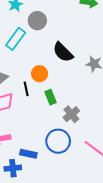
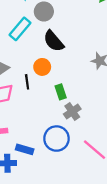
black semicircle: (63, 52) -> (54, 41), moved
green rectangle: (50, 97) -> (61, 92), moved

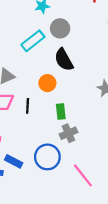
black line: (27, 82) -> (28, 106), moved

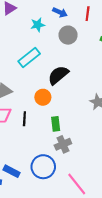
gray circle: (60, 28) -> (68, 35), moved
black semicircle: (64, 60) -> (58, 75), turned 80

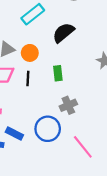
orange circle: (43, 97) -> (30, 53), moved
green rectangle: (56, 124) -> (58, 73), moved

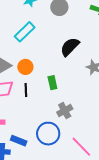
black semicircle: (63, 33) -> (70, 47), moved

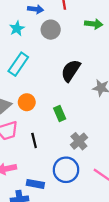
black line: (26, 90) -> (34, 140), moved

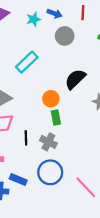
cyan star: (17, 28) -> (34, 19), moved
orange circle: (27, 102) -> (51, 99), moved
gray cross: (79, 141) -> (48, 142), moved, turned -35

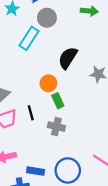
cyan rectangle: (27, 62) -> (29, 38), moved
black line: (26, 138) -> (31, 113), moved
blue circle: (50, 172) -> (68, 170), moved

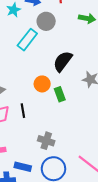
green rectangle: (58, 101) -> (60, 94), moved
gray cross: (56, 127) -> (46, 141), moved

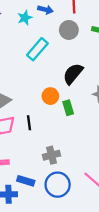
gray circle: (46, 21) -> (69, 30), moved
gray cross: (46, 141) -> (52, 155), turned -35

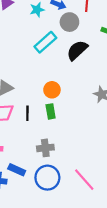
gray circle: (69, 30) -> (69, 22), moved
black semicircle: (73, 74) -> (77, 50), moved
green rectangle: (68, 108) -> (51, 111), moved

